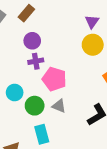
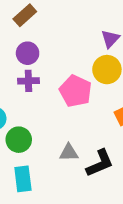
pink pentagon: (54, 79) -> (76, 91), moved
gray triangle: (59, 106) -> (69, 153), moved, turned -32

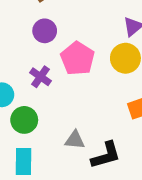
purple cross: (28, 81) -> (40, 77), moved, turned 30
pink pentagon: (76, 91) -> (78, 59), moved

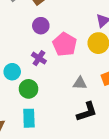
gray triangle: (75, 140) -> (80, 83), moved

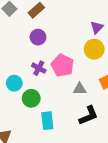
pink pentagon: (65, 44) -> (62, 65), moved
cyan rectangle: (29, 118) -> (47, 121), moved

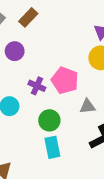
purple circle: (38, 37) -> (15, 51), moved
green circle: (31, 98) -> (49, 120), moved

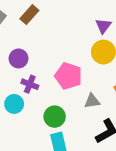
purple circle: (15, 51) -> (19, 58), moved
purple cross: (37, 86) -> (30, 84), moved

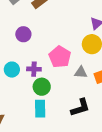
purple cross: (30, 84) -> (34, 69), moved, turned -32
gray triangle: (92, 101) -> (81, 72), moved

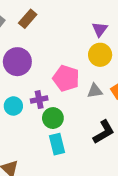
purple circle: (23, 34) -> (17, 62), size x1.5

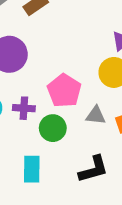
green circle: (53, 118) -> (53, 128), moved

